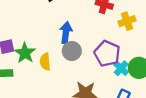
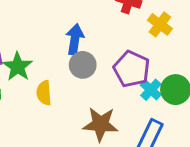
yellow cross: (127, 21) -> (160, 24), turned -35
yellow semicircle: (45, 62) -> (44, 93), moved

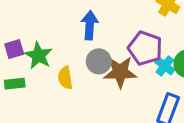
gray circle: (83, 65) -> (99, 61), moved
brown star: (101, 124) -> (120, 72), moved

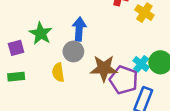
purple pentagon: (145, 48) -> (124, 80), moved
green star: (38, 55) -> (41, 33), moved
gray circle: (99, 61) -> (73, 51), moved

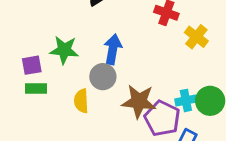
green star: (41, 33) -> (64, 50), turned -30
cyan cross: (141, 64) -> (186, 100), turned 35
green rectangle: (16, 77) -> (36, 88), moved

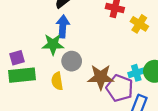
blue arrow: (113, 49) -> (63, 27), moved
green star: (64, 50) -> (53, 44), moved
green rectangle: (36, 88) -> (22, 75), size x1.6

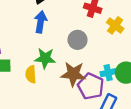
green star: (53, 44) -> (45, 58), moved
gray circle: (72, 61) -> (78, 40), moved

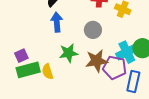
cyan cross: (108, 73) -> (127, 52), size x1.5
yellow semicircle: (31, 74) -> (48, 72), moved

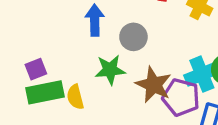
gray circle: (93, 30) -> (133, 37), moved
brown star: (97, 61) -> (154, 85), turned 30

